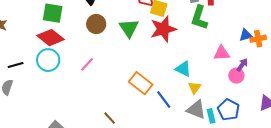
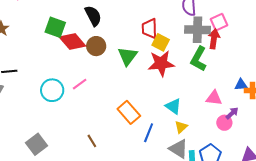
red diamond: (51, 38) -> (72, 41), moved
cyan circle: (48, 60) -> (52, 90), moved
blue line: (164, 99) -> (149, 133), turned 48

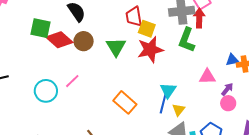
cyan triangle: (173, 106) -> (168, 90), turned 36
pink circle: (224, 123) -> (228, 103), moved
blue line: (149, 133) -> (163, 104), moved

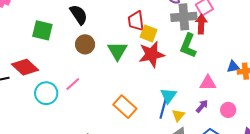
red diamond: (59, 40) -> (25, 67), moved
purple arrow: (227, 89) -> (202, 106), moved

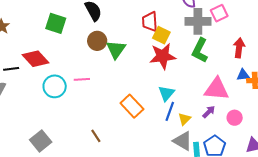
red arrow: (201, 24) -> (239, 48), moved
green triangle: (117, 51) -> (116, 50), moved
pink triangle: (208, 83) -> (217, 89), size x1.5
pink line: (73, 84) -> (82, 79), turned 35
cyan triangle: (168, 96) -> (166, 93), moved

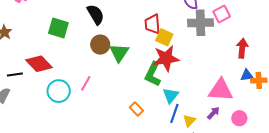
green L-shape: (200, 50) -> (153, 74), moved
pink line: (82, 79) -> (86, 83), turned -56
orange rectangle: (132, 106) -> (136, 109), size x0.6

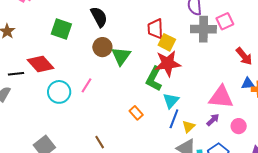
red arrow: (242, 48) -> (244, 56), turned 132

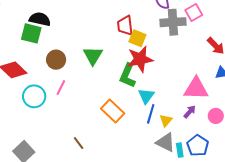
black semicircle: (99, 17) -> (40, 19), moved, turned -45
brown circle: (102, 47) -> (56, 60), moved
orange rectangle: (136, 113) -> (113, 111), size x1.6

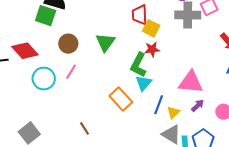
red star: (140, 59) -> (152, 49), size x0.6
pink triangle: (196, 89) -> (191, 82), moved
cyan triangle: (146, 96) -> (144, 83), moved

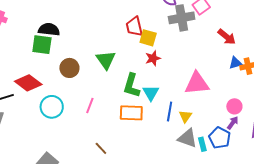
green L-shape: (138, 65) -> (132, 86), moved
pink line: (71, 72) -> (90, 106), moved
orange rectangle: (121, 99) -> (131, 113), turned -35
purple arrow: (198, 106) -> (233, 123), moved

